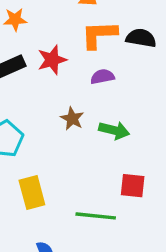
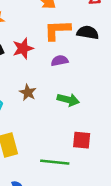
brown star: (72, 119) -> (28, 92), moved

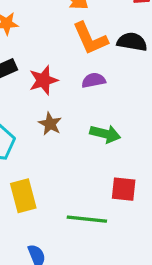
orange L-shape: (57, 30) -> (90, 38), turned -112
red star: (23, 48) -> (43, 80), moved

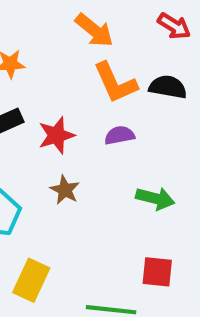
green arrow: (105, 134) -> (155, 198), moved
yellow rectangle: (23, 196) -> (31, 280), turned 40

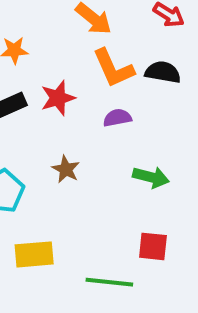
red star: (56, 135) -> (58, 98), moved
yellow rectangle: (31, 280) -> (34, 254), turned 60

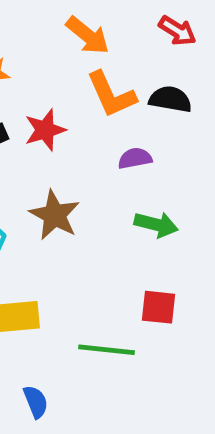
purple semicircle: (117, 118) -> (135, 158), moved
brown star: (66, 169) -> (55, 215), size x1.5

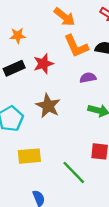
green line: (107, 350) -> (74, 172), turned 40

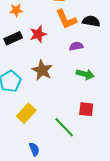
yellow rectangle: (29, 156) -> (26, 113), turned -42

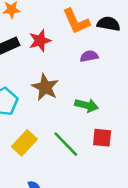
green arrow: (85, 74) -> (87, 105), moved
green line: (64, 127) -> (66, 144), moved

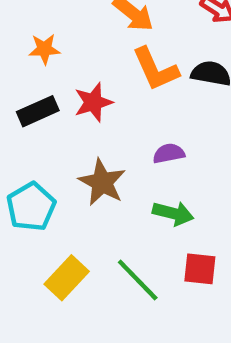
purple semicircle: (89, 56) -> (169, 153), moved

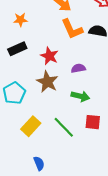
red star: (93, 102) -> (49, 56), moved, turned -30

